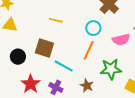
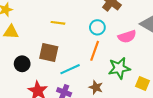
cyan line: (64, 66) -> (70, 69), turned -48

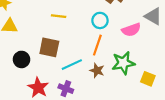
brown star: (96, 87) -> (97, 70), moved

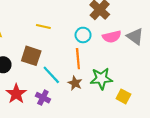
pink semicircle: (131, 30) -> (112, 37), moved
orange line: (97, 45) -> (78, 59), turned -30
cyan line: (72, 65) -> (51, 75), turned 66

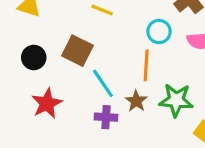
purple cross: (43, 98) -> (106, 117), moved, turned -32

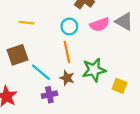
brown square: (77, 51) -> (18, 55), turned -30

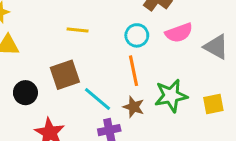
gray triangle: (124, 21) -> (216, 47), moved
yellow square: (119, 86) -> (213, 104), moved, turned -32

